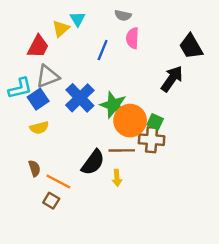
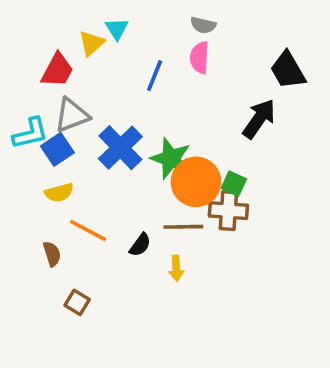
gray semicircle: (123, 15) -> (203, 25), moved
black semicircle: (93, 162) -> (140, 245), size x0.6
orange line: (58, 181) -> (88, 230), moved

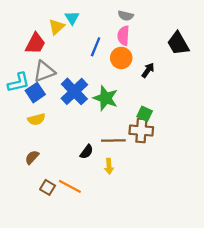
black arrow: (259, 119) -> (148, 70), moved, size x0.6
orange circle: (196, 182) -> (121, 58), moved, size x0.7
orange line: (88, 230) -> (70, 186), moved
brown semicircle: (52, 254) -> (32, 157), turned -120

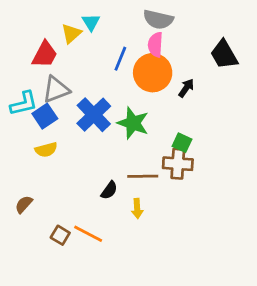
gray semicircle: (126, 16) -> (158, 19), size x1.5
orange circle: (121, 58) -> (153, 73), size x1.4
brown semicircle: (32, 157) -> (24, 204), moved

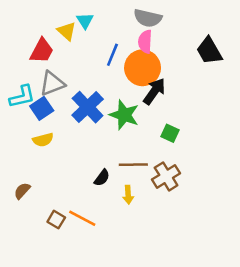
yellow triangle: (71, 33) -> (67, 31), turned -36
black arrow: (186, 88) -> (154, 91), moved, size x1.5
brown cross: (178, 164) -> (166, 176), moved, turned -36

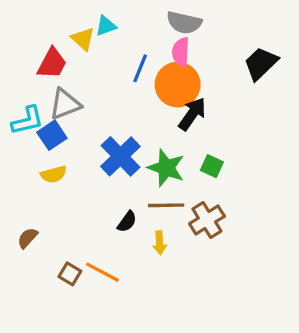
cyan triangle: (85, 21) -> (106, 26), turned 42
black trapezoid: (209, 51) -> (261, 63), turned 76
blue cross: (88, 107) -> (120, 156), moved
green star: (124, 115) -> (166, 168), moved

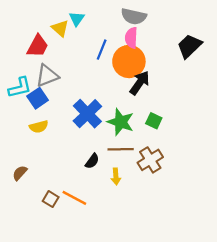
cyan triangle: (106, 26) -> (77, 19), turned -35

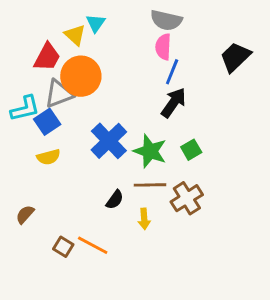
blue line: (102, 50) -> (172, 72), moved
orange circle: (129, 61) -> (81, 76), moved
green square: (154, 121) -> (191, 150), turned 35

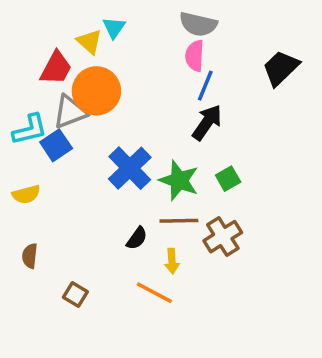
yellow semicircle: (49, 157) -> (26, 194), moved
brown semicircle: (25, 214) -> (30, 256), turned -36
orange line: (93, 245) -> (154, 293), moved

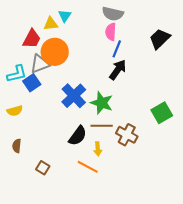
yellow triangle: (89, 42) -> (51, 24), turned -49
green square: (228, 179) -> (162, 113), moved, size x1.5
brown cross: (223, 237) -> (127, 135), turned -30
black semicircle: (137, 238) -> (78, 136), size x1.5

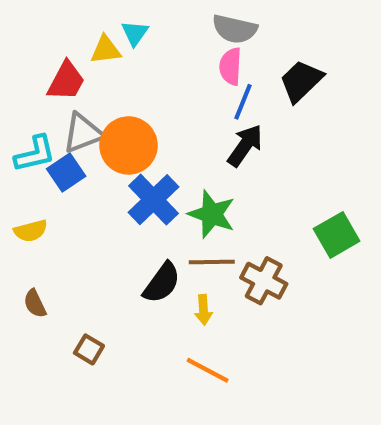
black trapezoid: (160, 39) -> (301, 81), moved
orange circle: (55, 52) -> (129, 145), moved
brown semicircle: (17, 146) -> (35, 304), turned -32
orange line: (88, 167) -> (208, 370), moved

